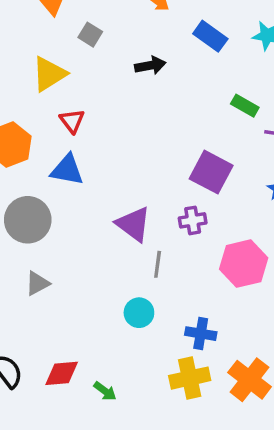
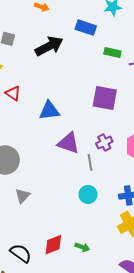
blue rectangle: (210, 36) -> (86, 28), moved
black arrow: (150, 65) -> (49, 46), size x1.5
blue triangle: (67, 170) -> (49, 111), moved
purple cross: (193, 220) -> (104, 143), moved

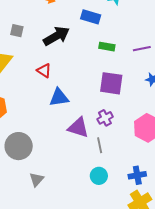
green rectangle: (112, 53) -> (107, 47), moved
red triangle: (13, 93) -> (44, 71), moved
purple cross: (104, 143) -> (105, 118), moved

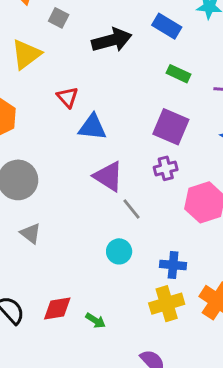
red triangle: (44, 71) -> (67, 97), moved
purple cross: (105, 118) -> (166, 168), moved
gray line: (100, 145) -> (132, 209), turned -42
gray triangle: (37, 179) -> (31, 233), turned -49

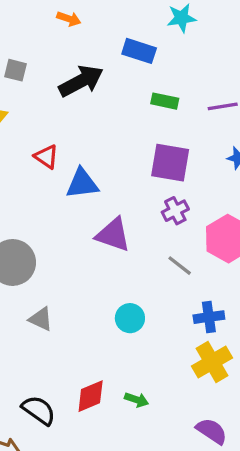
gray line: (132, 209) -> (180, 266), moved
cyan circle: (119, 251) -> (130, 318), moved

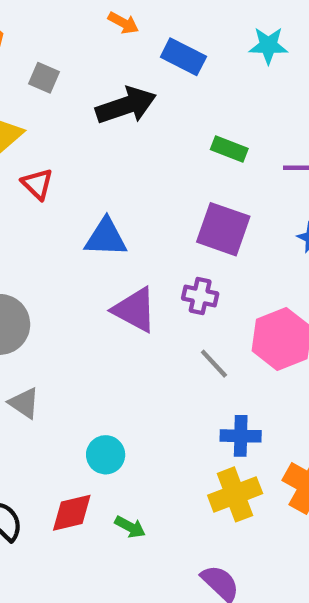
blue rectangle: (139, 51) -> (183, 57), moved
red triangle: (46, 157) -> (37, 184), moved
purple cross: (175, 211) -> (200, 296), moved, turned 30
cyan circle: (130, 318) -> (106, 455), moved

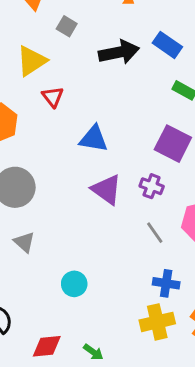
blue rectangle: (183, 57) -> (167, 45), moved
red diamond: (72, 513) -> (47, 346), moved
green arrow: (130, 527) -> (93, 352), moved

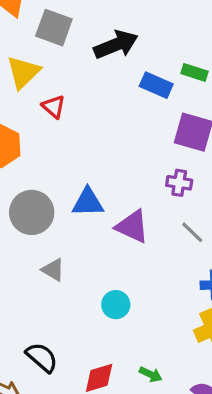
gray square: (67, 26) -> (54, 28), size x1.6
blue rectangle: (167, 45) -> (156, 85), moved
blue triangle: (94, 139) -> (88, 202), moved
purple triangle: (107, 190) -> (132, 226), moved

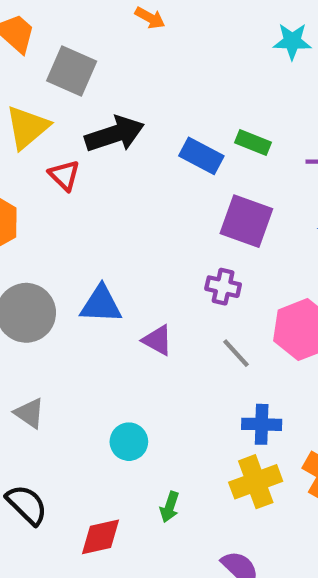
black arrow: (116, 45) -> (115, 134), moved
purple triangle: (132, 226) -> (158, 340), size x0.7
gray triangle: (53, 270) -> (29, 413), moved
green arrow: (151, 374) -> (170, 507), moved, turned 80

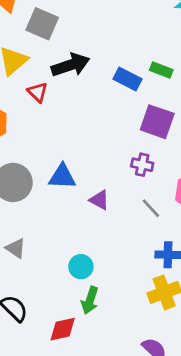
green arrow: (170, 507) -> (90, 300), moved, size x1.4

